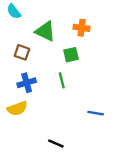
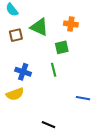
brown square: (22, 52) -> (16, 35), moved, turned -32
blue cross: (27, 83) -> (23, 72), turned 35

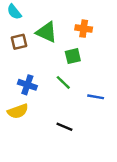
green line: (54, 70) -> (63, 82), turned -32
blue line: (83, 98) -> (96, 97), moved
black line: (48, 125) -> (64, 127), moved

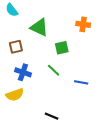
orange cross: (84, 29) -> (83, 24), moved
brown square: (19, 42) -> (16, 47), moved
black line: (64, 127) -> (52, 116), moved

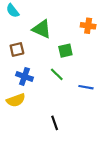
black line: (52, 116) -> (55, 123), turned 48

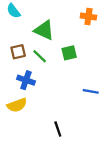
orange cross: (88, 26) -> (88, 17), moved
green line: (57, 74) -> (40, 56), moved

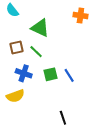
green square: (69, 53) -> (50, 74), moved
blue line: (91, 91) -> (69, 75), moved, turned 48
black line: (58, 129) -> (63, 118), moved

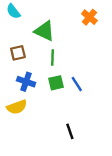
orange cross: (80, 15) -> (89, 17), turned 32
green line: (36, 52) -> (53, 57), moved, turned 48

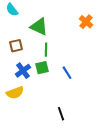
orange cross: (89, 17) -> (86, 22), moved
blue cross: (26, 82) -> (23, 71), turned 35
green square: (56, 83) -> (42, 68), moved

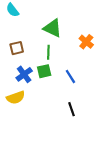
orange cross: (86, 22) -> (86, 42), moved
green triangle: (39, 27) -> (53, 28), moved
black line: (61, 114) -> (72, 109), moved

